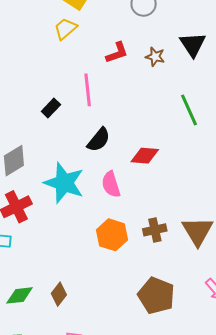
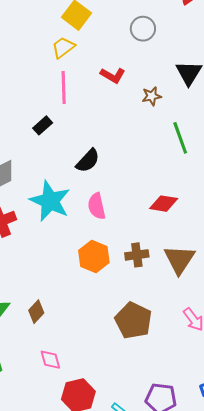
red L-shape: (117, 53) -> (113, 75), turned 45
brown star: (155, 57) -> (152, 96), moved, turned -30
pink line: (88, 90) -> (64, 88), moved
red diamond: (145, 156) -> (164, 204), moved

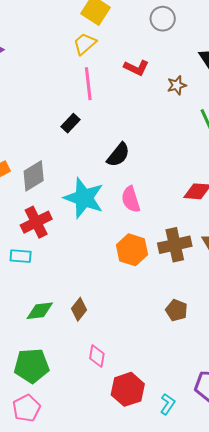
brown cross: (137, 255) -> (175, 245), size x1.4
brown pentagon: (133, 320) -> (176, 310), size x0.6
pink diamond: (50, 360) -> (97, 356), turned 30

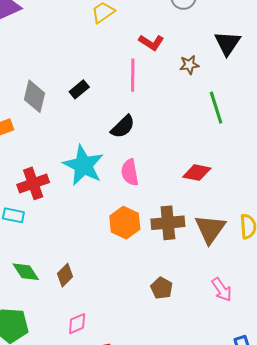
pink line: (88, 84) -> (133, 75), moved
gray diamond: (34, 176) -> (34, 96), moved, turned -52
green diamond: (40, 311) -> (26, 272), turned 56
pink diamond: (97, 356) -> (77, 324), turned 50

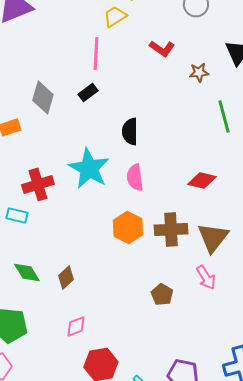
pink line: (133, 75) -> (96, 53), moved
black semicircle: (123, 127) -> (130, 131), turned 132
pink arrow: (222, 290) -> (206, 277), moved

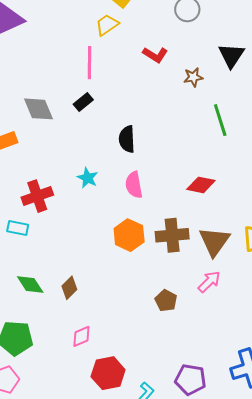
gray diamond: (43, 97) -> (38, 109), turned -36
cyan star: (89, 168) -> (88, 178), size x0.5
pink arrow: (206, 277) -> (209, 282), turned -100

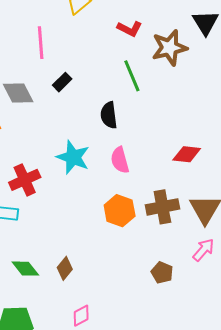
pink line: (90, 63) -> (41, 43), moved
brown star: (193, 77) -> (169, 48), size x1.8
green line: (220, 120) -> (132, 76), moved
cyan star: (88, 178) -> (73, 157), size x1.6

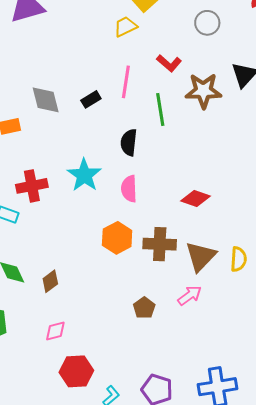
pink line: (41, 43) -> (126, 82), moved

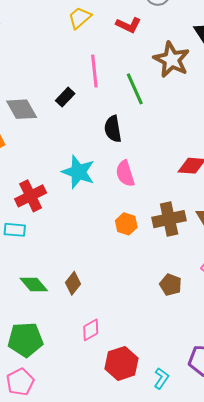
red L-shape: (169, 63) -> (128, 25), moved
brown star: (203, 91) -> (172, 60), turned -30
orange hexagon: (117, 238) -> (126, 224), size x0.7

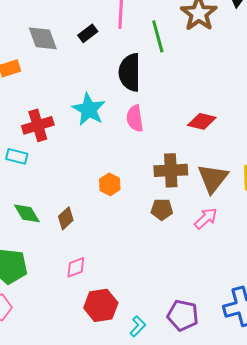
black semicircle: (113, 129) -> (130, 72), size x1.4
orange hexagon: (126, 224) -> (110, 184), moved
brown pentagon: (171, 285) -> (162, 209), moved, turned -30

